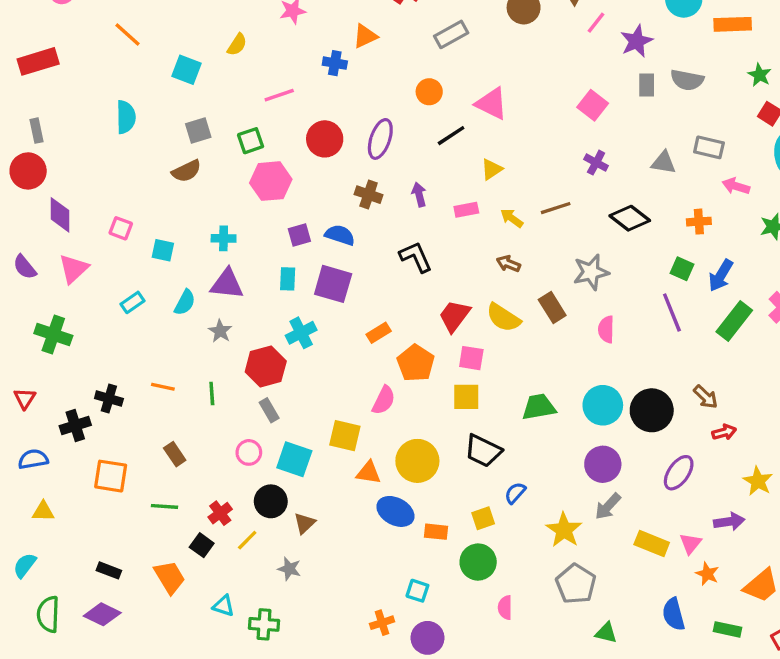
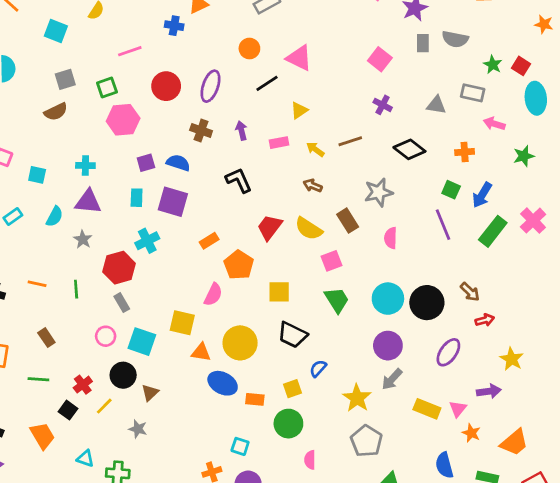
green star: (760, 75) -> (493, 65), moved
pink square: (471, 358) -> (331, 261), moved, turned -30
green trapezoid: (539, 407) -> (337, 300), turned 68

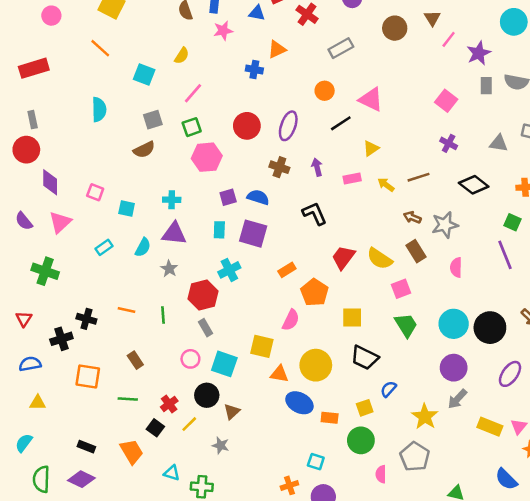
pink line: (130, 51) -> (193, 93), moved, turned -30
brown arrow: (313, 186) -> (412, 217), moved
gray pentagon: (366, 441) -> (415, 457), moved
blue semicircle: (444, 465) -> (506, 479), turned -30

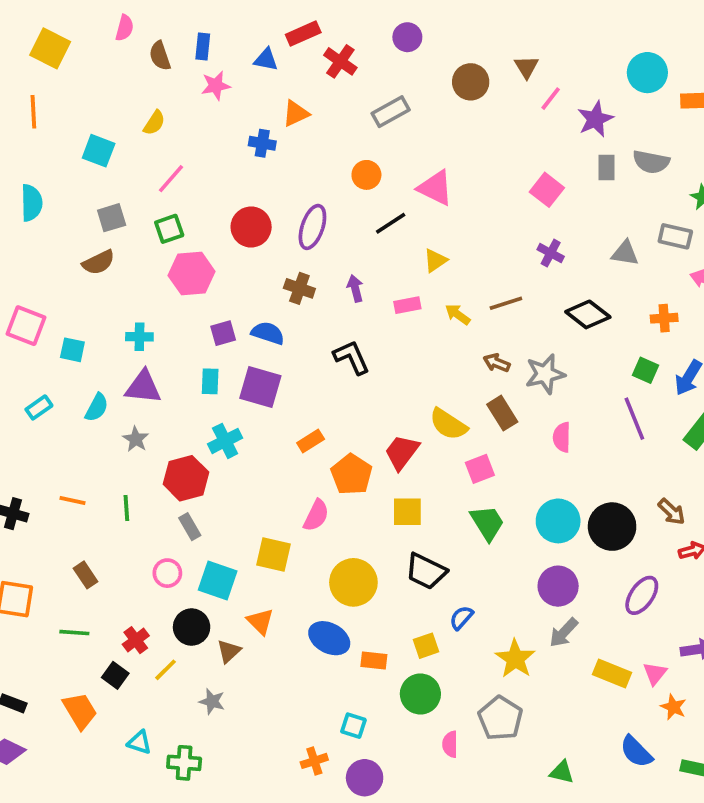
orange line: (100, 48) -> (33, 112), turned 45
pink square: (95, 192) -> (26, 326), size x1.5
red trapezoid: (343, 257) -> (402, 452), moved
orange triangle: (279, 374) -> (260, 621), moved, turned 36

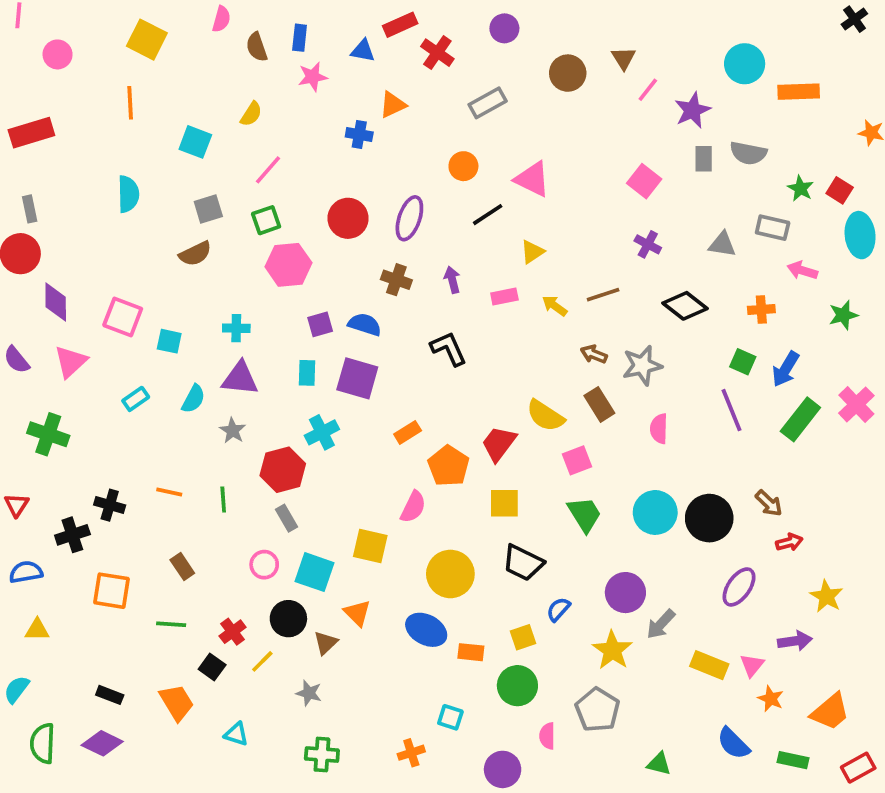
purple circle: (558, 586) -> (625, 593), moved
green cross: (184, 763) -> (322, 755), moved
purple circle: (365, 778) -> (503, 769), moved

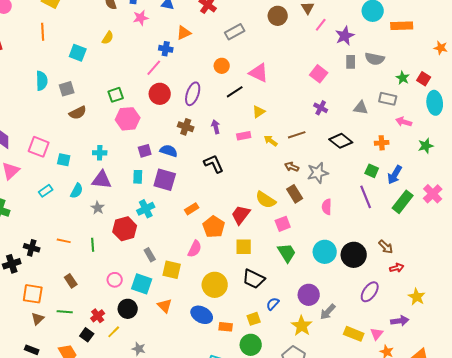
pink line: (268, 170) -> (154, 68), moved
gray square: (208, 209) -> (67, 89), moved
gray rectangle: (287, 518) -> (150, 255), moved
brown triangle: (326, 643) -> (38, 319), moved

